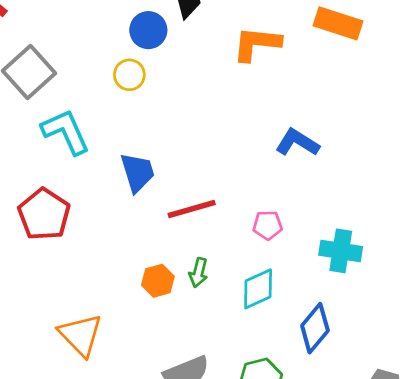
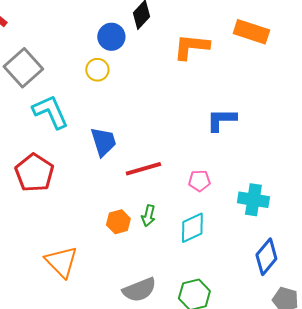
blue L-shape: (297, 143) -> (221, 120), turned -32
blue diamond: (315, 328) -> (266, 257), moved

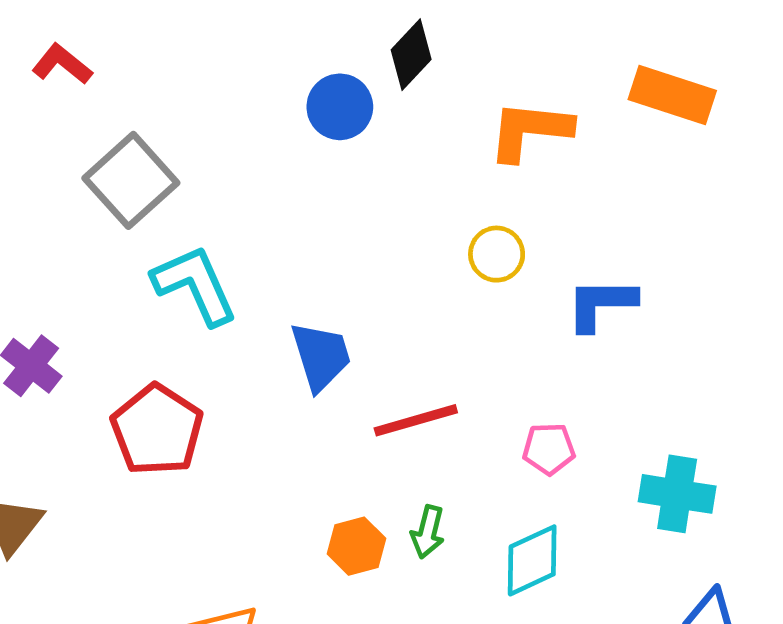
yellow circle: (97, 70) -> (497, 254), moved

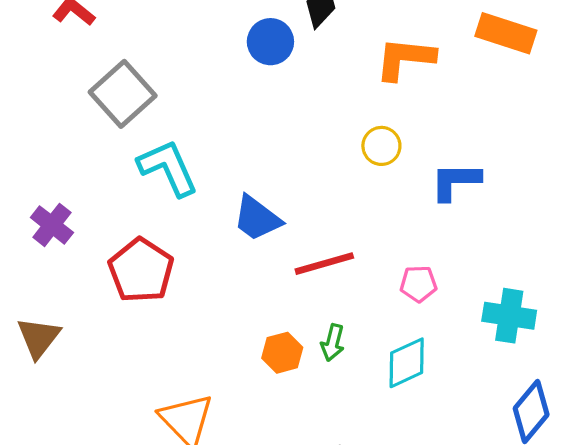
blue trapezoid: (321, 356) -> (257, 218), turned 144

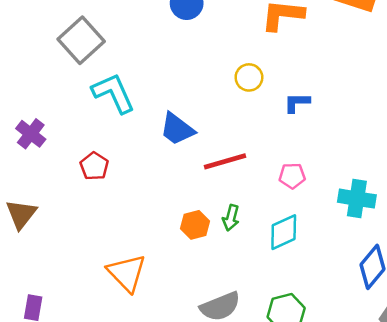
yellow circle: (381, 146) -> (249, 77), moved
blue L-shape: (455, 181) -> (297, 103), moved, size x0.7
red pentagon: (141, 270) -> (94, 166), size x0.6

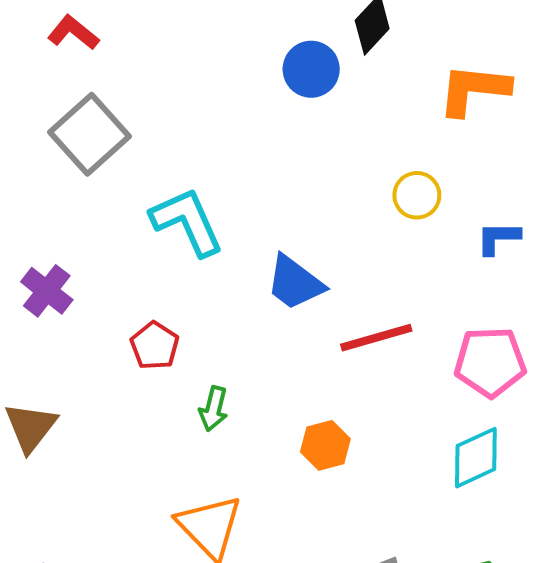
gray square: (81, 40) -> (90, 134), moved
pink pentagon: (292, 176) -> (490, 362), size x1.6
green arrow: (231, 218) -> (214, 409), moved

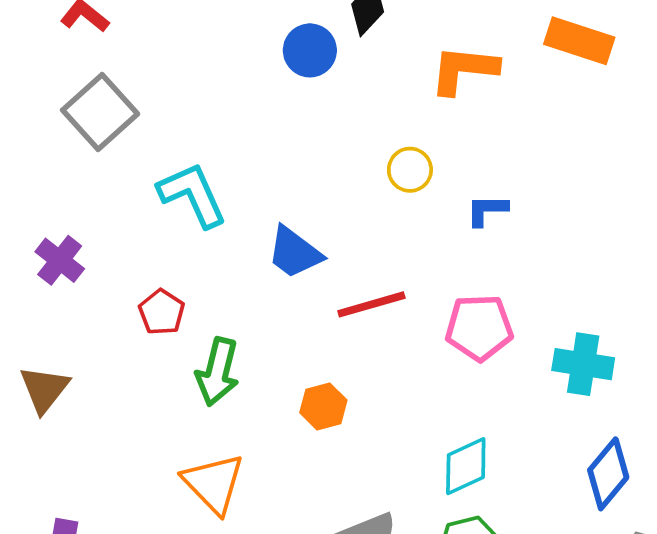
green arrow: (214, 409) -> (217, 372), size x1.6
cyan diamond: (476, 458) -> (466, 466), moved

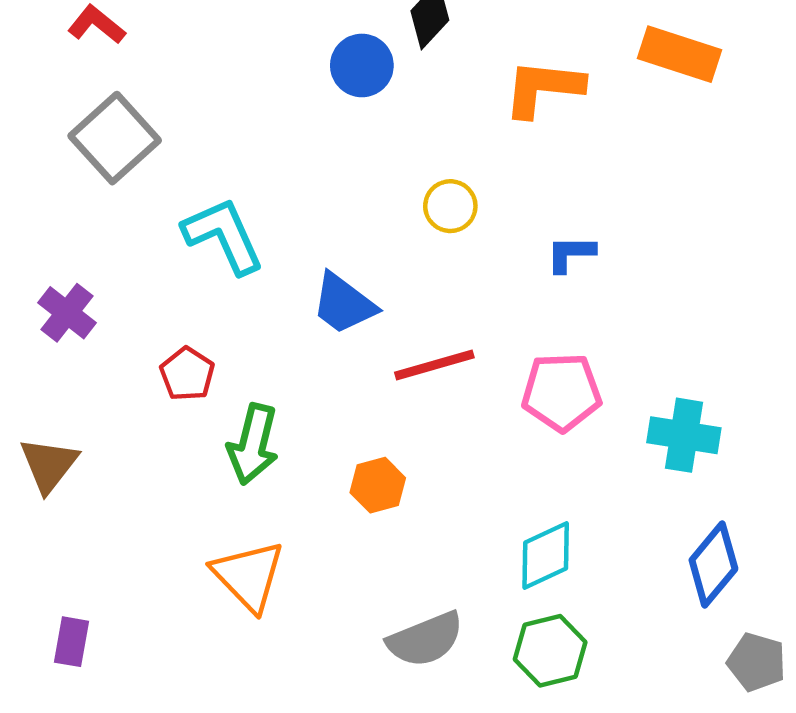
yellow circle: (410, 170) -> (450, 206), moved

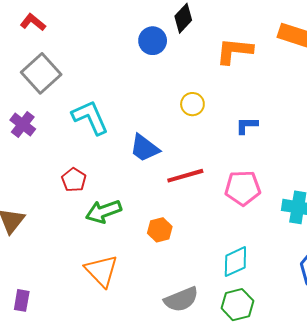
purple cross: (67, 313) -> (23, 125), moved
green arrow: (253, 444) -> (104, 211), turned 56

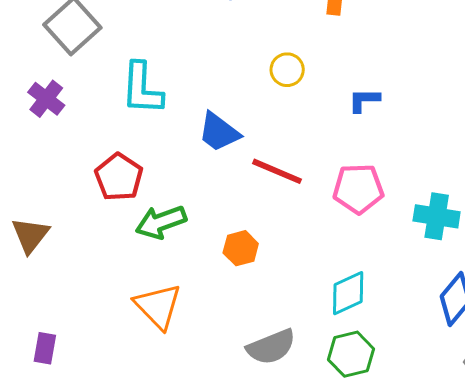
cyan L-shape: (90, 117) -> (142, 89), turned -153
red line: (185, 176) -> (277, 171), turned 39
red pentagon: (74, 180) -> (119, 177), size x1.4

